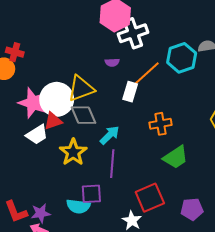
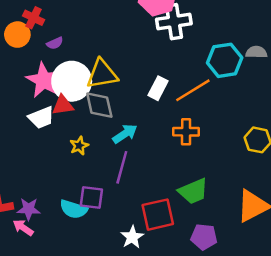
purple semicircle: (112, 62) -> (55, 43), moved, turned -32
orange line: (146, 74) -> (193, 90), moved
yellow star: (73, 152) -> (79, 146), size x0.6
green trapezoid: (176, 157) -> (193, 191), moved

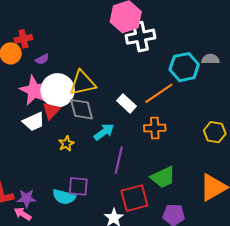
red cross: (34, 18) -> (23, 39), turned -36
white rectangle: (158, 88) -> (126, 103), moved, turned -72
red triangle: (63, 105) -> (51, 111), turned -36
purple line: (122, 167) -> (119, 160), moved

